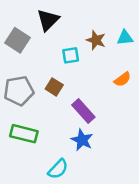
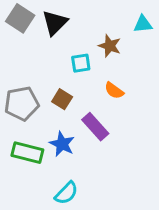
cyan triangle: (125, 38) -> (143, 24), moved
gray square: (18, 40) -> (20, 18), moved
orange semicircle: (122, 79) -> (114, 91), moved, turned 72
blue star: (82, 140) -> (62, 144), moved

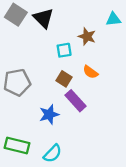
black triangle: (55, 23) -> (43, 18), turned -30
brown square: (62, 99) -> (64, 79), moved
blue star: (62, 144) -> (49, 114), turned 30
green rectangle: (27, 153) -> (17, 145), moved

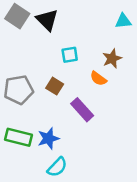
brown star: (87, 36) -> (112, 59), moved, turned 30
brown square: (64, 79) -> (55, 86), moved
blue star: (49, 114) -> (48, 138), moved
green rectangle: (17, 145) -> (18, 137), moved

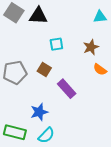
black triangle: (47, 20) -> (38, 16), turned -42
orange semicircle: (98, 79) -> (100, 69), moved
green rectangle: (18, 137) -> (15, 132), moved

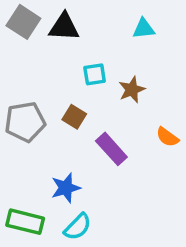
cyan triangle: (100, 17) -> (144, 29), moved
brown star: (91, 47) -> (132, 90), moved
orange semicircle: (100, 69) -> (167, 137), moved

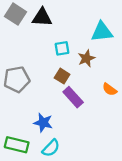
cyan triangle: (144, 29) -> (102, 32), moved, size x1.5
brown square: (74, 117) -> (62, 76), moved
blue star: (66, 188) -> (43, 123), turned 30

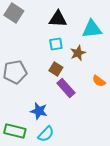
black triangle: (42, 17) -> (58, 19), moved

